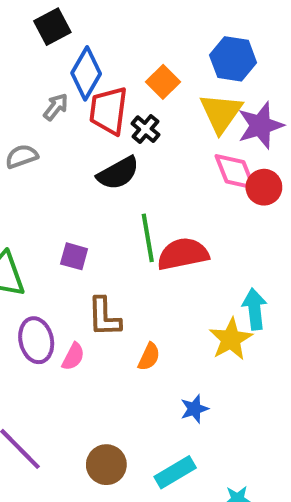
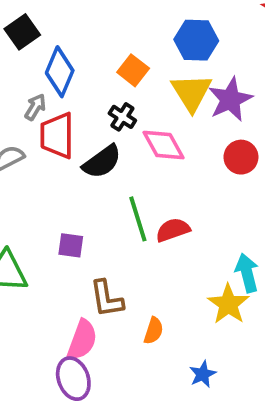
red trapezoid: (109, 111) -> (57, 136), moved
pink diamond: (235, 172) -> (163, 145), moved
red semicircle: (183, 254) -> (173, 230), size x0.7
purple ellipse: (36, 340) -> (73, 379), moved
pink semicircle: (73, 357) -> (82, 340), size x1.5

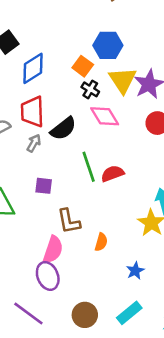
blue hexagon: (196, 40) -> (108, 45), moved
blue diamond: (60, 72) -> (33, 68), turned 36
gray arrow: (35, 107) -> (34, 143), moved
black cross: (122, 117) -> (90, 89), moved

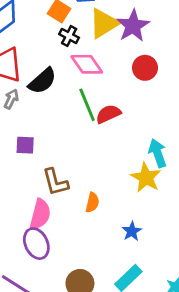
yellow triangle: (123, 80) -> (104, 23), turned 36
green line: (89, 167) -> (87, 105), moved
red semicircle: (112, 174) -> (108, 114), moved

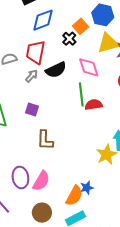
black cross: (69, 36) -> (69, 39), moved
orange semicircle: (92, 202) -> (74, 196), moved, size x1.5
pink semicircle: (40, 214) -> (41, 181), moved

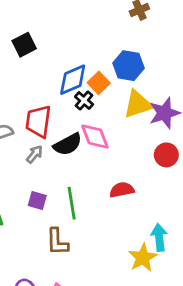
blue diamond: (43, 20) -> (73, 80), moved
pink diamond: (89, 67) -> (95, 137), moved
green line: (81, 94) -> (72, 203), moved

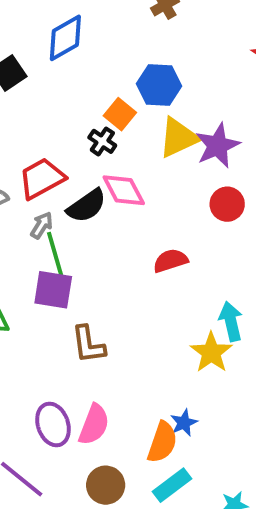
blue diamond: (73, 80) -> (65, 38), moved
red trapezoid: (38, 121) -> (42, 178), turned 60
purple square: (37, 200) -> (53, 290), size x1.5
green line: (72, 203) -> (55, 255), moved

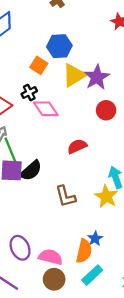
black cross: (102, 141) -> (29, 92), moved, turned 35
black semicircle: (87, 206) -> (31, 171), moved
brown L-shape: (88, 344) -> (65, 196), moved
pink semicircle: (94, 425) -> (51, 257), moved, turned -90

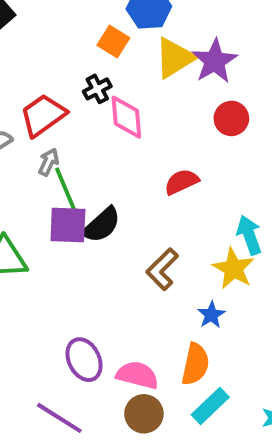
pink diamond: (46, 109) -> (126, 117), turned 30
brown L-shape: (65, 196) -> (162, 269), turned 60
blue star: (95, 239) -> (211, 315), moved

